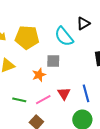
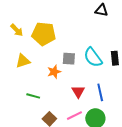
black triangle: (83, 23) -> (101, 10), moved, turned 40
cyan semicircle: (64, 36) -> (93, 57), moved
pink line: (43, 100) -> (74, 116), moved

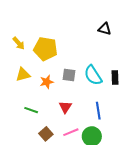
orange star: (54, 72) -> (47, 82), moved
red triangle: (78, 92) -> (65, 107), moved

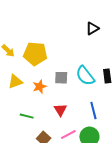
black triangle: (105, 29) -> (92, 28), turned -40

